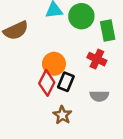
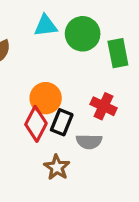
red cross: (97, 59) -> (104, 106), moved
gray semicircle: (99, 96) -> (89, 142), moved

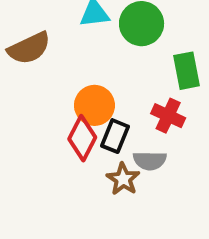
green rectangle: (118, 53) -> (187, 71), moved
brown star: (57, 167) -> (123, 179), moved

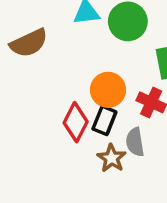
orange circle: (94, 105) -> (108, 90), moved
gray semicircle: (150, 161) -> (135, 142), turned 80

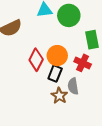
red diamond: (76, 122) -> (36, 60), moved

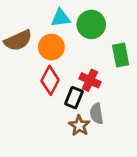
orange circle: (57, 56) -> (51, 47), moved
red cross: (83, 63) -> (90, 80), moved

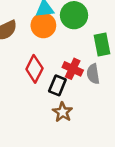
orange circle: (51, 47) -> (43, 25), moved
gray semicircle: (97, 114) -> (93, 74), moved

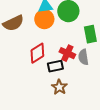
red diamond: (34, 69) -> (37, 53), turned 30
black rectangle: (57, 85) -> (55, 66), turned 56

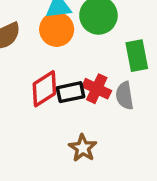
black rectangle: (55, 66) -> (71, 92), moved

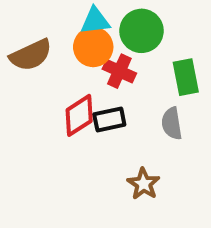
red cross: (97, 89) -> (119, 71), moved
brown star: (83, 148) -> (144, 184), moved

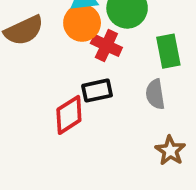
red diamond: (79, 115) -> (69, 115), moved
brown star: (144, 184) -> (170, 151), moved

